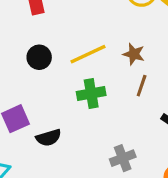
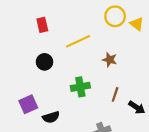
yellow line: (88, 54) -> (78, 41), moved
brown line: (142, 86) -> (115, 94), moved

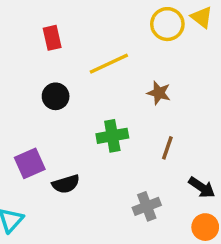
yellow triangle: (137, 24) -> (202, 17), moved
black arrow: (137, 107) -> (202, 187), moved

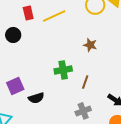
yellow line: (109, 64) -> (54, 16), moved
black circle: (56, 96) -> (13, 35), moved
brown line: (167, 148) -> (85, 82), moved

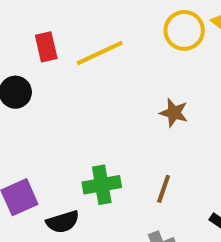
green cross: (63, 70) -> (102, 185), moved

